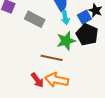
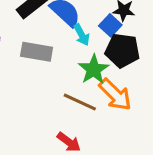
brown line: (52, 58) -> (80, 102), turned 30
orange arrow: (57, 80) -> (115, 95), moved, turned -130

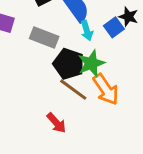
black pentagon: (122, 50) -> (69, 64), moved

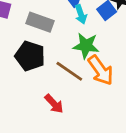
green star: (91, 63) -> (86, 46), turned 30
black pentagon: (69, 64) -> (30, 56), moved

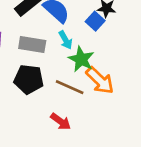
cyan arrow: (81, 14) -> (66, 40), moved
green star: (86, 46) -> (81, 59), turned 30

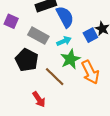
cyan arrow: (66, 40) -> (64, 41), turned -104
orange arrow: (100, 80) -> (90, 72), moved

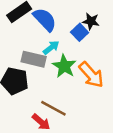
gray rectangle: (38, 36) -> (34, 59), moved
brown line: (55, 77) -> (53, 108), moved

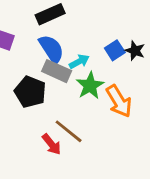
blue semicircle: (45, 20) -> (51, 49), moved
black star: (91, 21) -> (135, 51), moved

